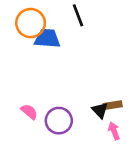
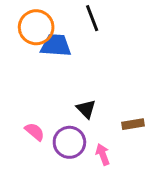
black triangle: (100, 110) -> (86, 109), moved
pink arrow: (114, 131) -> (103, 154), moved

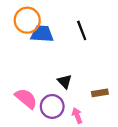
black line: (92, 18) -> (82, 30), moved
pink semicircle: (35, 132) -> (26, 99), size x1.5

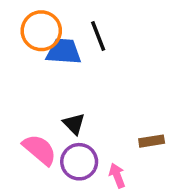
black line: (82, 30) -> (98, 36), moved
black triangle: (65, 81) -> (74, 124), moved

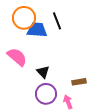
brown rectangle: (152, 141) -> (79, 82), moved
pink semicircle: (40, 150) -> (17, 57), moved

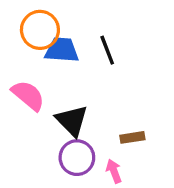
black line: (57, 21) -> (107, 50), moved
black triangle: (43, 72) -> (72, 121), size x1.5

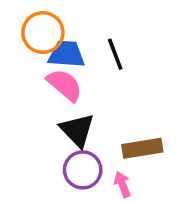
pink semicircle: (28, 95) -> (65, 85), moved
brown rectangle: (132, 137) -> (142, 148), size x1.5

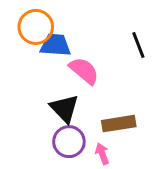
black line: (115, 54) -> (138, 45), moved
pink semicircle: (65, 85) -> (84, 71), moved

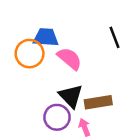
orange circle: (36, 27) -> (30, 54), moved
black triangle: (64, 108) -> (71, 96), moved

